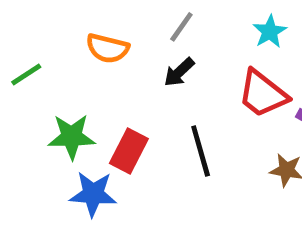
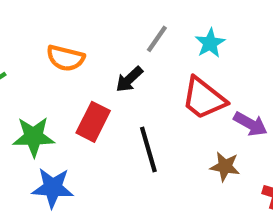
gray line: (181, 27) -> (157, 39), moved
red rectangle: (129, 151) -> (93, 122), moved

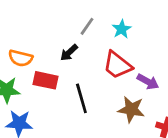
orange semicircle: (65, 58) -> (20, 58), moved
red rectangle: (93, 122) -> (45, 80), turned 75
brown star: (225, 166) -> (131, 109), size x1.4

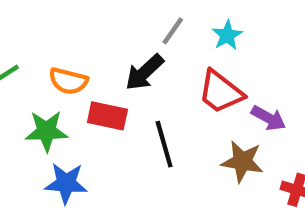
black arrow: (69, 53) -> (144, 72), size x1.4

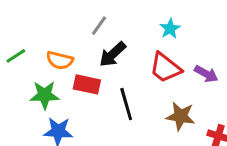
gray line: (173, 31) -> (99, 26), moved
purple arrow: (268, 118) -> (206, 74), moved

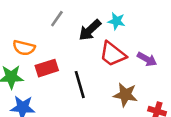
cyan star: (170, 29) -> (117, 21), turned -30
black arrow: (113, 54) -> (90, 30), moved
red rectangle: (87, 84) -> (47, 68), turned -30

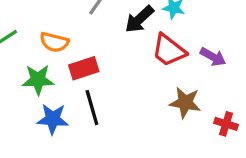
black line: (80, 85) -> (92, 108), moved

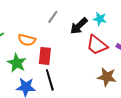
red rectangle: (84, 68) -> (45, 56), turned -66
green star: (38, 80) -> (17, 63), turned 30

